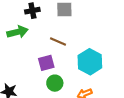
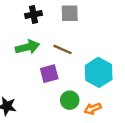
green arrow: (18, 32) -> (27, 47), moved
green circle: (55, 83) -> (70, 100), moved

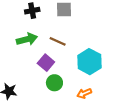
purple square: (49, 74) -> (46, 63), turned -35
green circle: (70, 100) -> (54, 83), moved

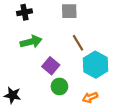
black cross: (32, 11) -> (24, 12), moved
brown line: (58, 41) -> (78, 43), moved, turned 35

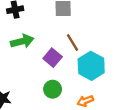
purple square: (51, 66) -> (53, 58), moved

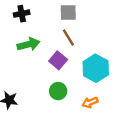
brown line: (72, 42) -> (68, 38), moved

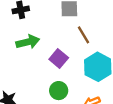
brown line: (68, 38) -> (84, 35), moved

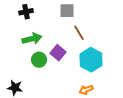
green circle: (59, 91) -> (39, 60), moved

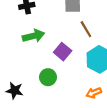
green circle: (39, 60) -> (48, 77), moved

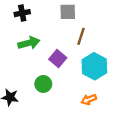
brown line: (86, 29) -> (81, 36), turned 49

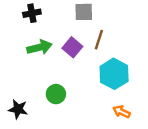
purple square: (58, 58) -> (72, 47), moved
orange arrow: (89, 99) -> (122, 112), moved, turned 48

